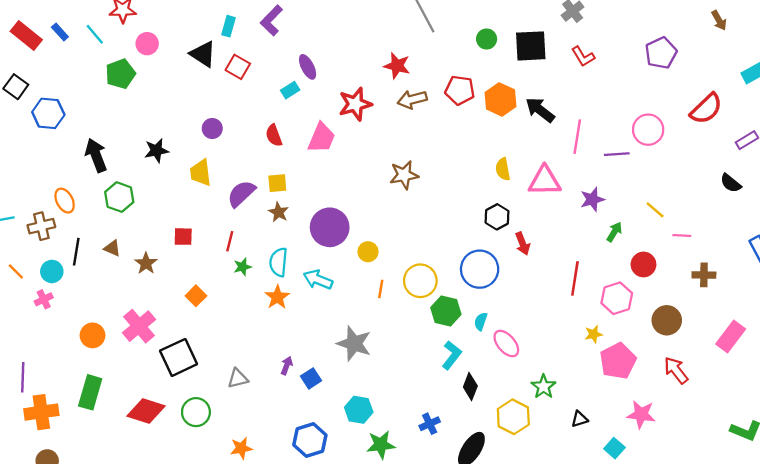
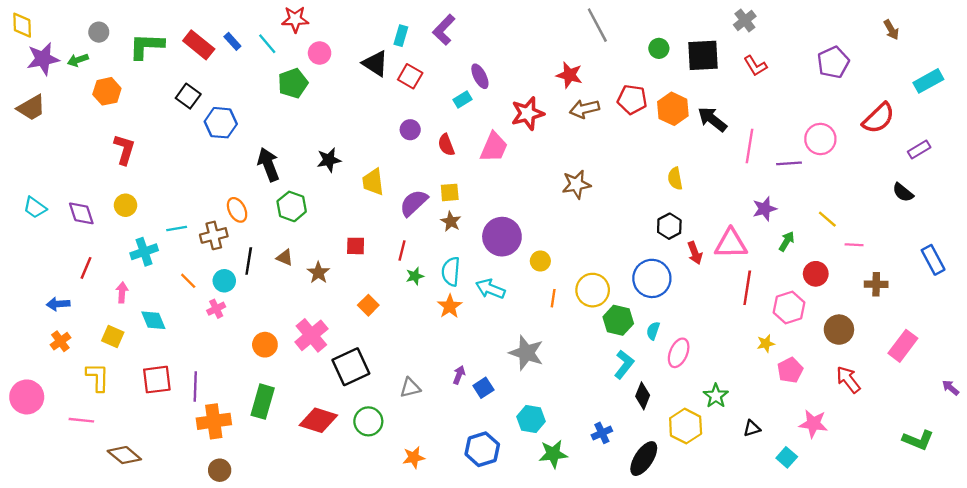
purple circle: (212, 128) -> (410, 130), moved
pink triangle: (545, 181) -> (731, 244), moved
pink ellipse: (506, 344) -> (679, 353), turned 64
pink pentagon: (618, 361) -> (790, 370), size x0.7

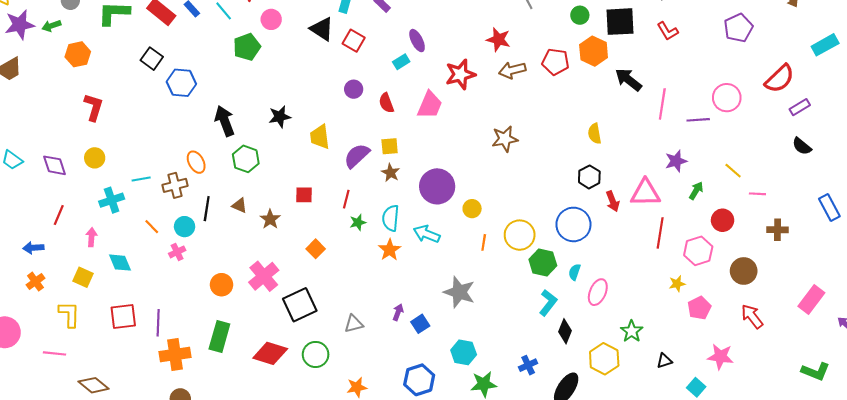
orange hexagon: (673, 109) -> (594, 51), moved
purple rectangle: (919, 149) -> (800, 107), moved
pink rectangle: (903, 346) -> (811, 300), moved

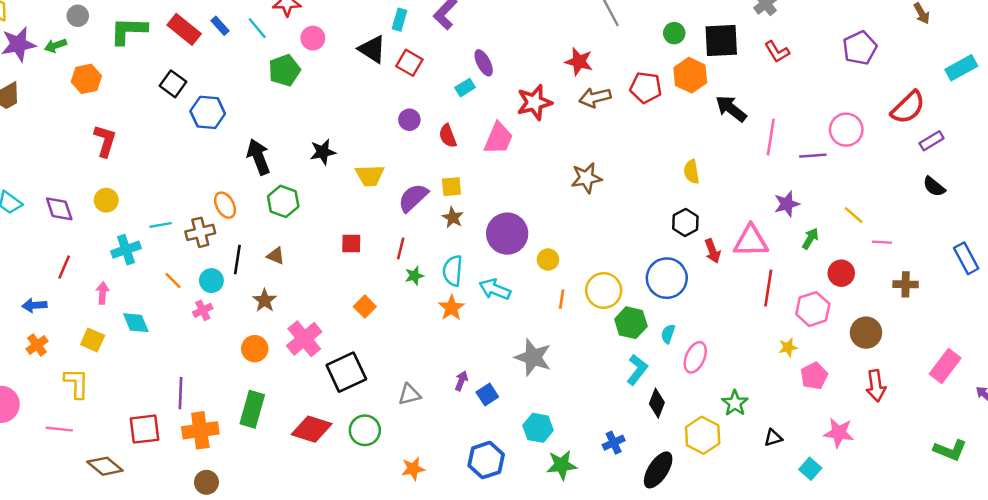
yellow trapezoid: (320, 137) -> (370, 175), turned -85
brown star: (270, 219) -> (265, 300), moved
red square: (123, 316) -> (145, 429), moved
red arrow: (752, 316) -> (876, 386), turned -150

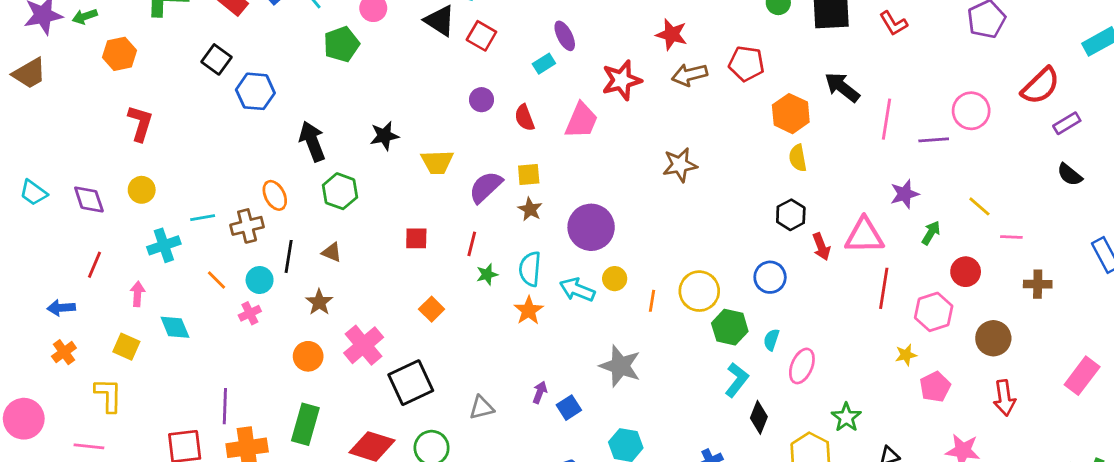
orange hexagon: (690, 75) -> (791, 114), moved
yellow circle: (548, 260) -> (615, 279), moved
blue circle: (667, 278) -> (770, 277), size x0.7

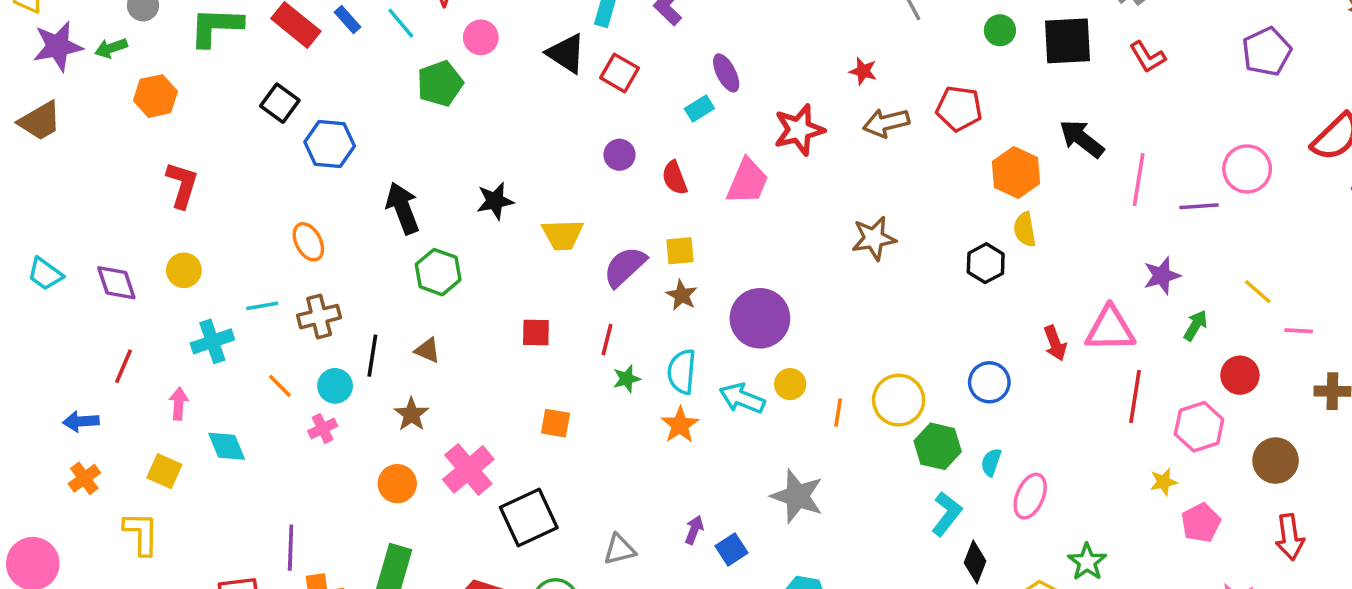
red star: (672, 34) -> (863, 71), size x0.7
orange ellipse: (275, 195) -> (308, 242), moved
black hexagon: (791, 215) -> (986, 263), moved
orange square: (432, 309) -> (555, 423), turned -35

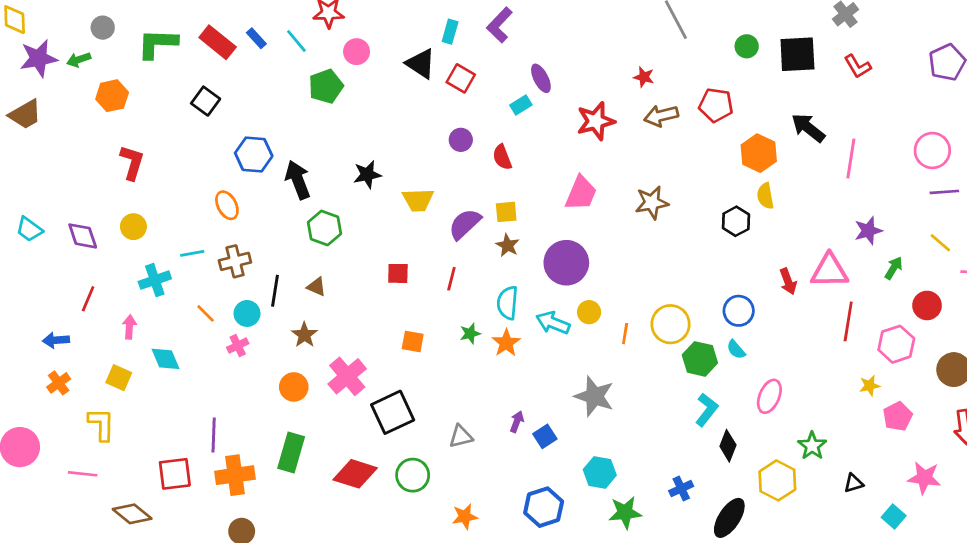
blue hexagon: (330, 144) -> (254, 154), moved
pink trapezoid: (747, 181) -> (581, 193), moved
purple line: (1199, 206) -> (944, 192), moved
green star: (627, 379) -> (470, 334), moved
cyan semicircle: (991, 462) -> (736, 350), moved, turned -60

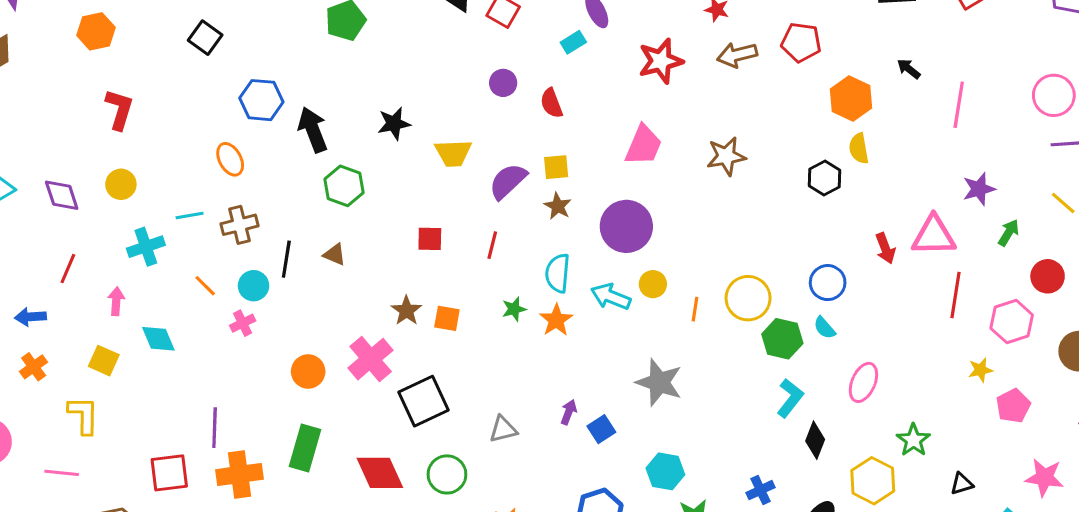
black arrow: (808, 128) -> (909, 69), size x0.6
brown star: (304, 335) -> (406, 311), moved
red diamond: (355, 474) -> (380, 473), turned 48

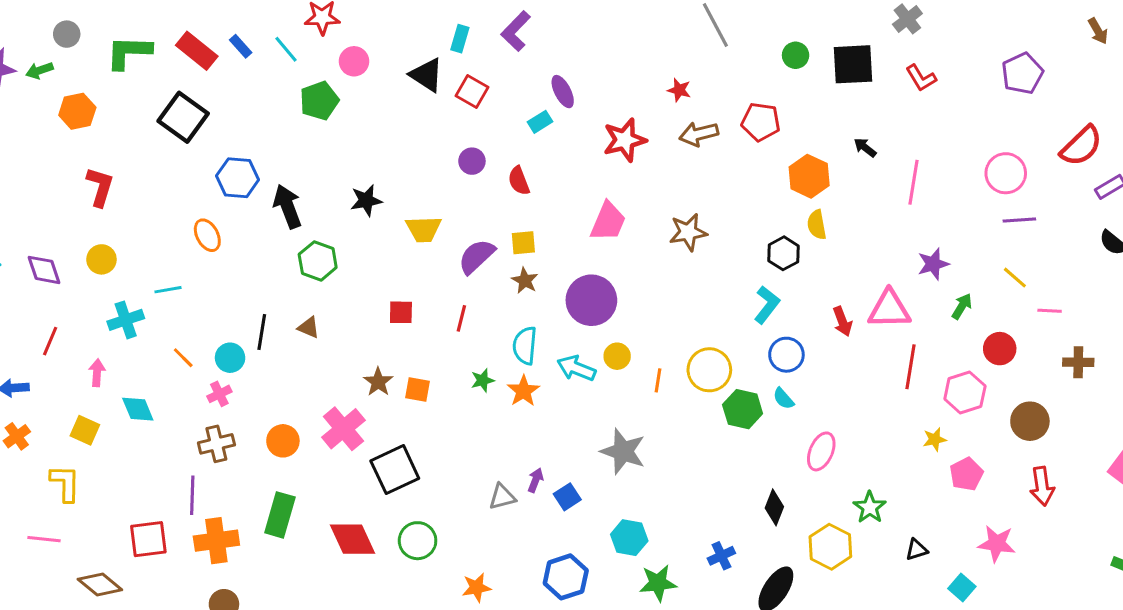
black square: (205, 38) -> (183, 117), size x1.5
brown cross: (239, 225) -> (216, 444), moved
cyan L-shape: (790, 398) -> (767, 305), moved
gray triangle: (503, 429) -> (502, 497), moved

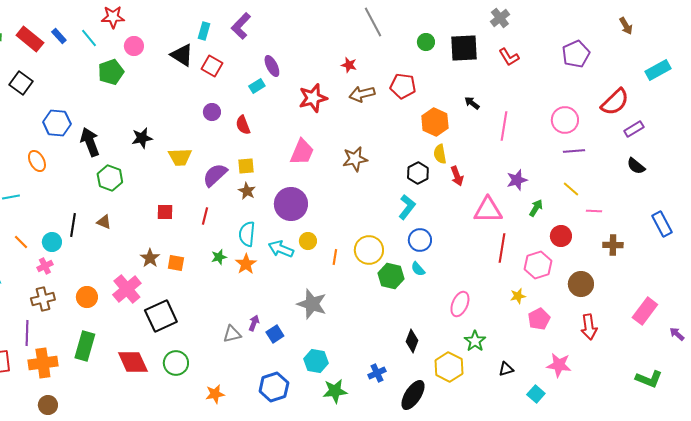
black square: (183, 117) -> (21, 83), size x0.7
red arrow: (842, 321) -> (457, 176), moved
pink ellipse: (821, 451) -> (460, 304), moved

